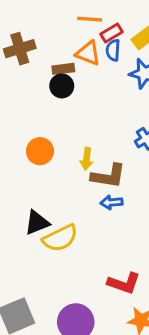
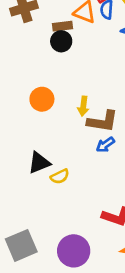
blue arrow: (111, 202) -> (105, 145), turned -30
yellow semicircle: (60, 238) -> (60, 176), size x0.6

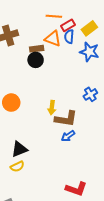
orange circle: (42, 99) -> (11, 103), moved
yellow semicircle: (60, 176) -> (17, 166), moved

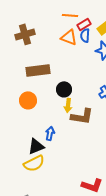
brown rectangle: (37, 49) -> (38, 70), moved, size x1.6
black circle: (36, 60) -> (64, 89), moved
blue arrow: (68, 136) -> (50, 133), moved, turned 136
yellow semicircle: (17, 166) -> (34, 163), size x1.5

